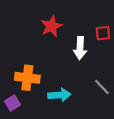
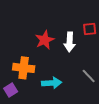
red star: (51, 26) -> (45, 40), moved

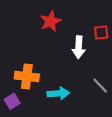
red star: (45, 40) -> (50, 21), moved

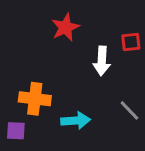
purple square: (12, 101) -> (16, 131), turned 35

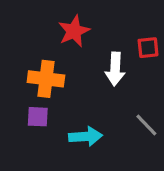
orange cross: (35, 99) -> (46, 79), moved
purple square: (16, 131) -> (38, 117), moved

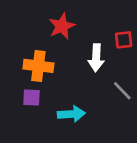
gray line: (146, 125) -> (122, 91), moved

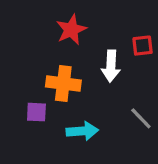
orange cross: (38, 66) -> (63, 84), moved
gray line: (122, 91) -> (141, 118), moved

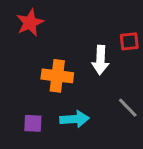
red star: (71, 30) -> (30, 23), moved
purple square: (36, 112) -> (33, 123), moved

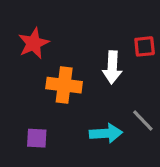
red star: (30, 23) -> (34, 43), moved
cyan arrow: (75, 119) -> (106, 133), moved

